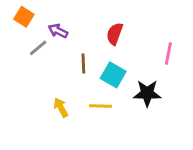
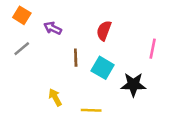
gray line: (38, 48) -> (22, 49), moved
yellow line: (100, 106) -> (91, 110), moved

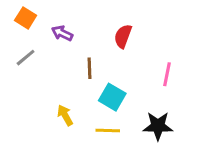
pink line: (153, 49) -> (167, 74), moved
cyan square: (103, 68) -> (112, 97), moved
black star: (133, 85) -> (158, 126), moved

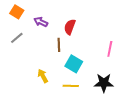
red semicircle: (123, 36) -> (70, 27), moved

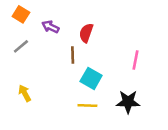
yellow arrow: (43, 76) -> (25, 93), moved

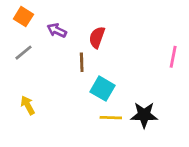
pink line: (135, 60) -> (173, 57), moved
yellow line: (87, 105) -> (111, 118), moved

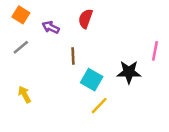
red semicircle: (97, 37) -> (85, 19), moved
black star: (144, 115) -> (129, 72), moved
yellow line: (111, 118) -> (99, 106), turned -48

